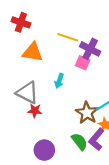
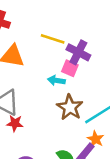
cyan arrow: (59, 81) -> (56, 80), moved, turned 80
brown star: (87, 113) -> (70, 107), moved

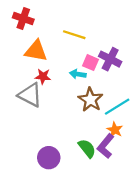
purple cross: (78, 52) -> (110, 59), moved
red star: (15, 123) -> (43, 76), moved

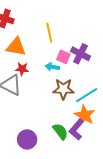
yellow line: (74, 35) -> (49, 33), turned 60
brown star: (90, 100) -> (63, 89), turned -30
orange star: (115, 130) -> (85, 115), size x1.5

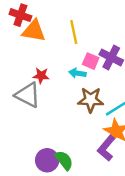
orange triangle: (16, 47) -> (34, 31), moved
green semicircle: (60, 131) -> (64, 160), moved

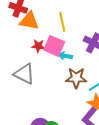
pink square: (91, 61) -> (54, 46), moved, size x1.5
red star: (41, 76) -> (38, 46), moved

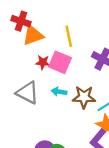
orange triangle: (29, 21) -> (33, 35), turned -30
cyan arrow: (65, 56) -> (59, 92), moved

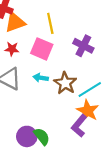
red star: (43, 62) -> (12, 49), moved
brown star: (84, 97) -> (65, 83), turned 30

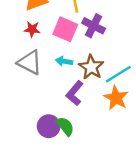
purple cross: (83, 46) -> (94, 26), moved
purple L-shape: (79, 126) -> (75, 93), moved

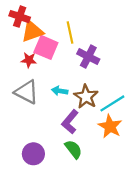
pink square: (65, 29) -> (46, 47), moved
purple circle: (49, 126) -> (33, 154), moved
green semicircle: (65, 126) -> (73, 149), moved

